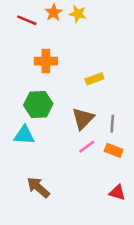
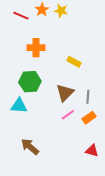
yellow rectangle: (94, 79) -> (74, 62), turned 48
orange rectangle: (114, 150) -> (89, 118), turned -56

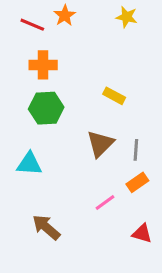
yellow star: (61, 11) -> (127, 17), moved
orange cross: (36, 48) -> (43, 65), moved
green hexagon: (30, 82) -> (46, 108), moved
pink line: (68, 115) -> (105, 202), moved

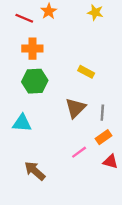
red triangle: (142, 233) -> (110, 162), moved

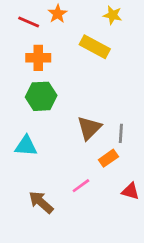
yellow rectangle: (86, 72) -> (95, 47), moved, size x1.5
orange rectangle: (103, 137) -> (108, 158), moved
pink line: (79, 152) -> (81, 186), moved

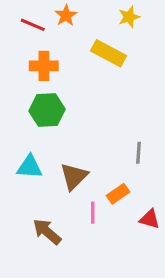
yellow star: (113, 15) -> (129, 17), turned -30
brown triangle: (89, 128) -> (74, 176), moved
orange rectangle: (108, 158) -> (118, 194), moved
pink line: (81, 186) -> (93, 213), turned -54

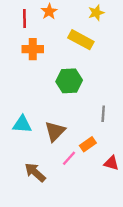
red line: (33, 25) -> (24, 19), turned 66
green hexagon: (47, 110) -> (69, 81), moved
pink line: (93, 213) -> (69, 158), turned 42

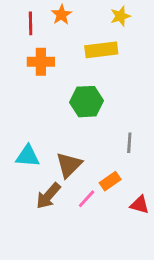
yellow rectangle: (81, 40) -> (101, 50), turned -35
brown arrow: (35, 172) -> (48, 196), moved, turned -90

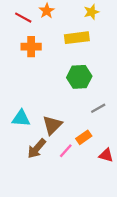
red line: (31, 23) -> (23, 18), turned -60
green hexagon: (87, 102) -> (79, 77), moved
gray line: (129, 143) -> (98, 108), turned 56

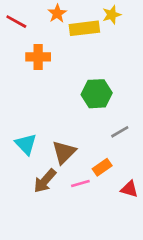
red line: (23, 18) -> (16, 22), moved
yellow rectangle: (77, 38) -> (84, 28), moved
cyan triangle: (21, 118) -> (26, 144), turned 42
pink line: (66, 151) -> (80, 184), turned 32

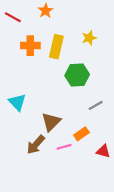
yellow star: (112, 15) -> (89, 38), moved
yellow rectangle: (84, 28) -> (56, 47), moved, turned -70
cyan triangle: (26, 144) -> (17, 102), moved

